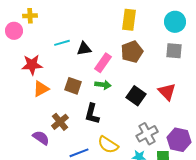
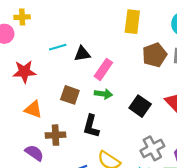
brown pentagon: (132, 52) -> (155, 55), moved
orange triangle: (41, 89) -> (33, 109), moved, turned 48
brown cross: (60, 122) -> (56, 135), turned 36

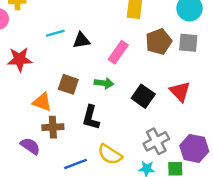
pink rectangle: (103, 69) -> (118, 52), moved
orange triangle: (33, 109) -> (42, 102), moved

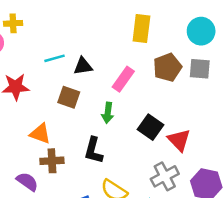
green arrow: (104, 83) -> (108, 113), turned 90
brown square: (68, 84) -> (69, 97), moved
red triangle: (180, 91) -> (179, 140), moved

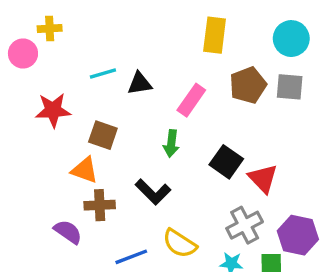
brown square: (69, 97) -> (103, 135), moved
black L-shape: (93, 150) -> (153, 192), turned -60

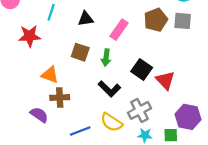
cyan line: (103, 74) -> (51, 12), moved, turned -56
brown square: (103, 135) -> (80, 52), moved
black L-shape: (153, 192) -> (109, 89), moved
gray cross: (245, 225) -> (139, 110), moved

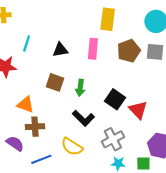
pink rectangle: (119, 30) -> (93, 49), moved, turned -30
yellow semicircle: (111, 122) -> (72, 147), moved
blue line: (80, 131) -> (41, 159), moved

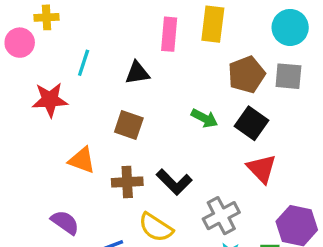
pink rectangle: (93, 49) -> (169, 34), moved
green arrow: (80, 88) -> (204, 118), moved, turned -70
black square: (115, 99) -> (251, 123), moved
brown cross: (35, 127) -> (127, 182), moved

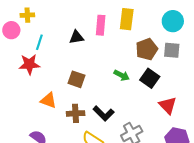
cyan line: (84, 63) -> (39, 42), moved
black triangle: (137, 73) -> (77, 37), moved
red triangle: (262, 169) -> (168, 105), moved

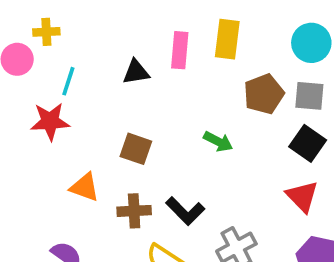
black square: (150, 78) -> (308, 143), moved

